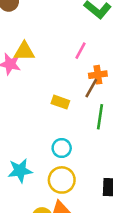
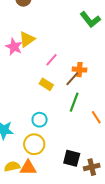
yellow triangle: (24, 51) -> (27, 39), turned -48
pink line: (80, 51) -> (52, 60), moved

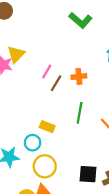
brown line: (72, 79) -> (56, 83), moved
yellow rectangle: (46, 84) -> (47, 127), moved
cyan circle: (40, 120) -> (33, 143), moved

